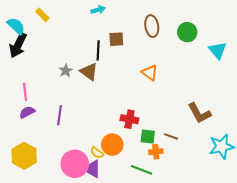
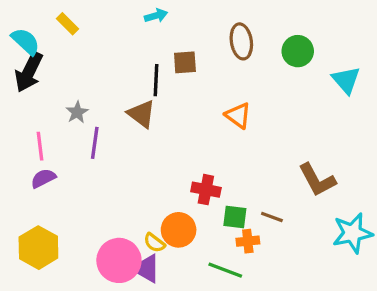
gray star: (66, 71) -> (77, 112), moved
purple line: (60, 115) -> (95, 143), moved

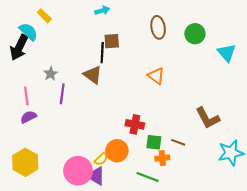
cyan semicircle: (26, 41) -> (28, 32), moved
brown square: (185, 62) -> (112, 41), moved
yellow semicircle: (154, 243) -> (101, 159), turned -80

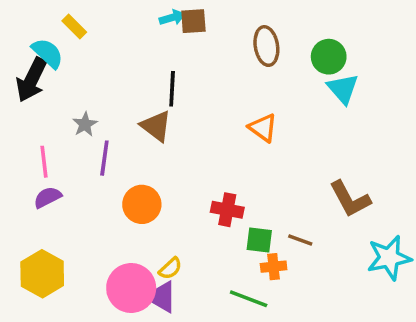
brown square: (112, 41) -> (193, 21), moved
cyan triangle: (227, 53) -> (343, 89), moved
orange circle: (117, 151) -> (142, 204), moved

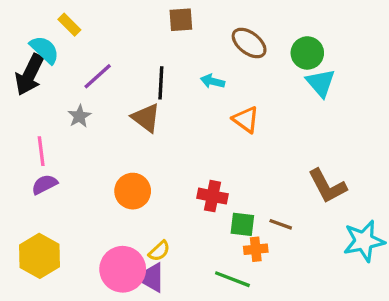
cyan arrow: (172, 18) -> (212, 81), moved, turned -150
brown ellipse: (266, 46) -> (249, 43), turned -44
purple line: (104, 158) -> (98, 76), moved, turned 40

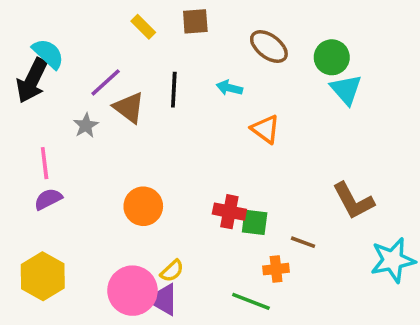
yellow rectangle: (69, 25) -> (143, 27), moved
brown triangle: (146, 118) -> (129, 108), moved
green square: (242, 224) -> (255, 222), moved

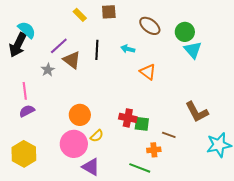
yellow semicircle: (172, 271) -> (97, 136), moved
pink circle: (132, 291) -> (74, 144), moved

